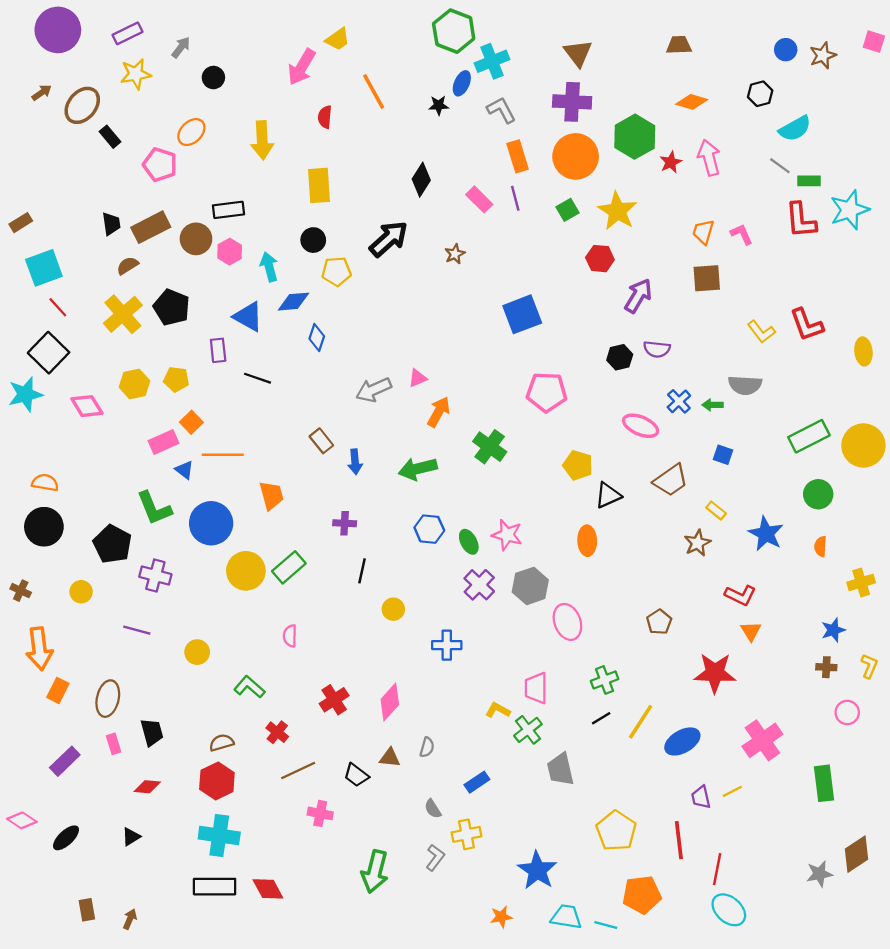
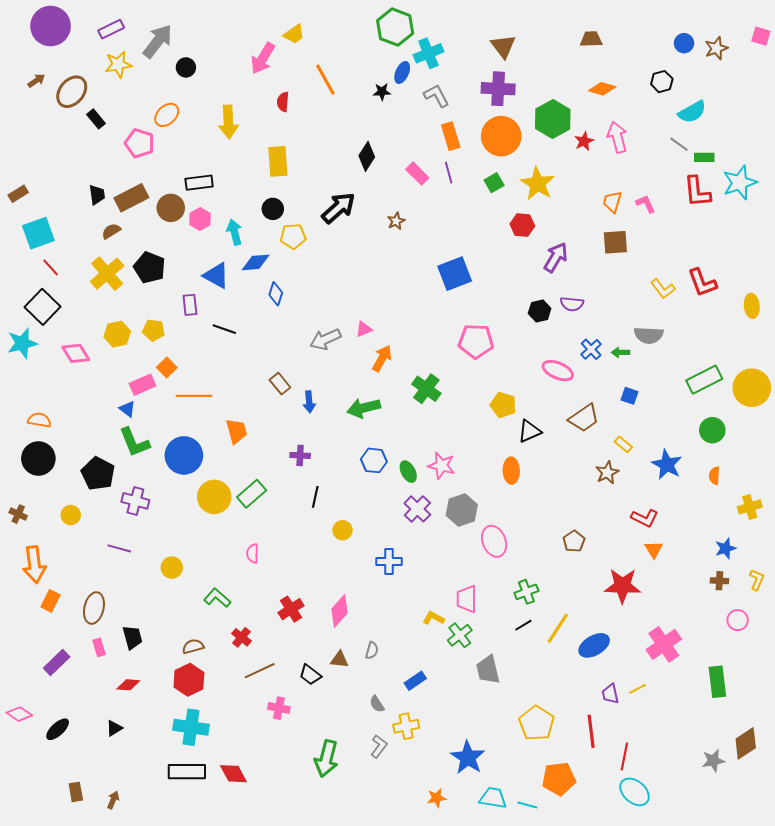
gray arrow: (181, 47) -> (158, 41), size x1.8
blue triangle: (184, 470) -> (127, 409), moved

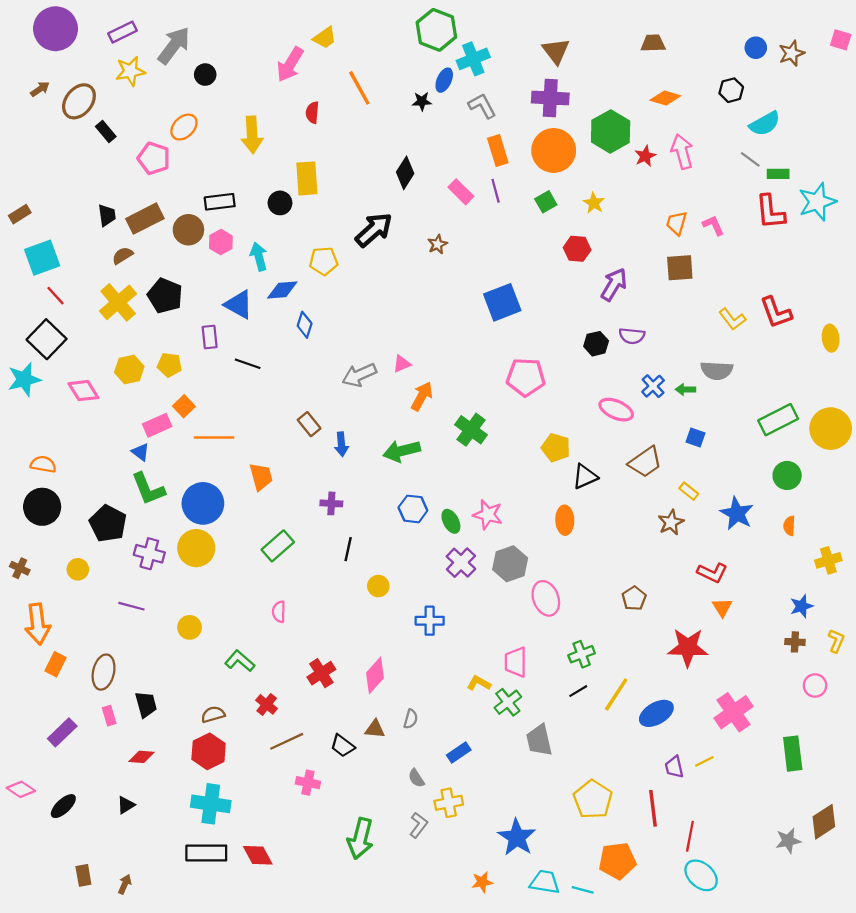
yellow star: (538, 184) -> (594, 203), size x0.6
black circle: (273, 209) -> (280, 203), moved
yellow circle: (214, 497) -> (196, 548), moved

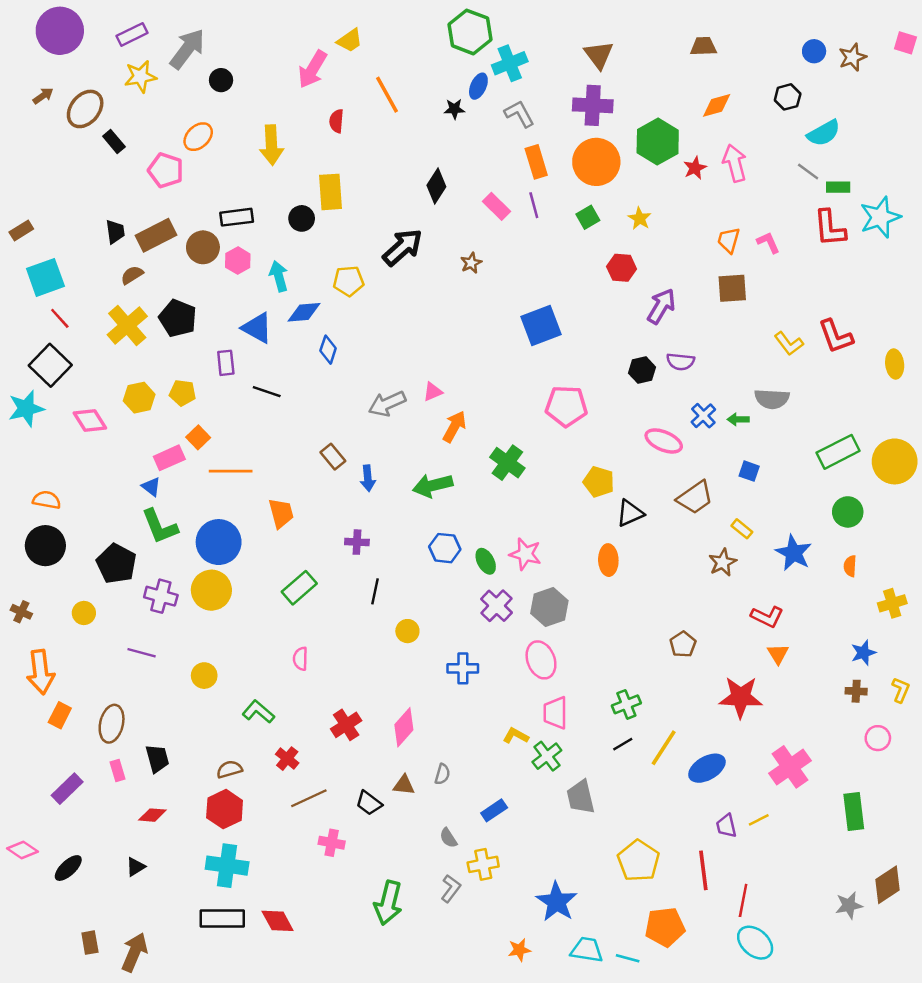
orange diamond: (665, 98) -> (717, 105), turned -32
pink ellipse: (546, 598) -> (541, 660), moved
brown arrow: (125, 884) -> (134, 952), size x1.8

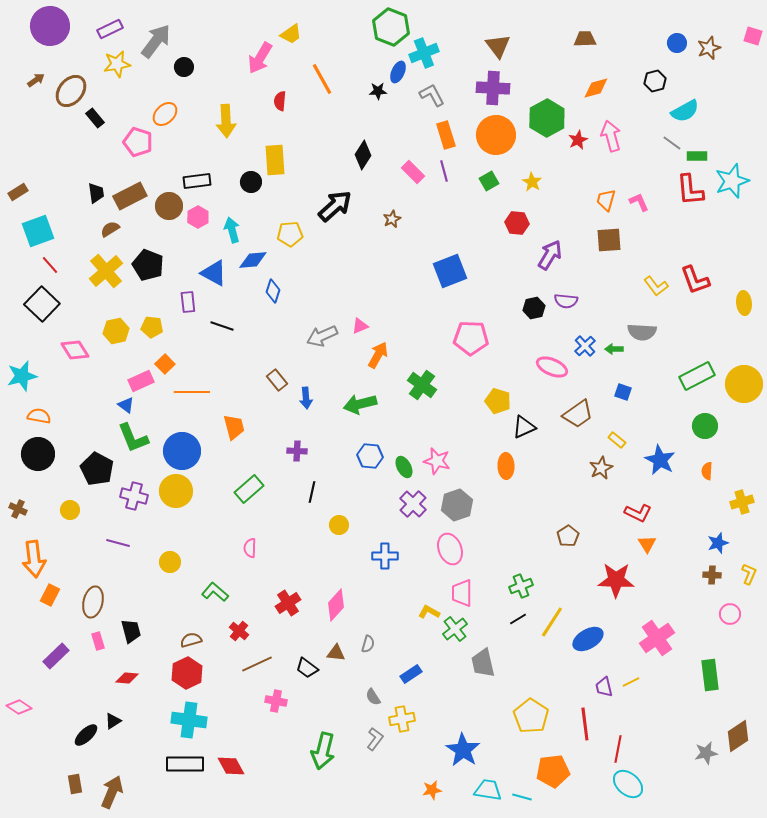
cyan star: (26, 408) -> (22, 376), moved
black ellipse: (68, 868) -> (86, 735), moved

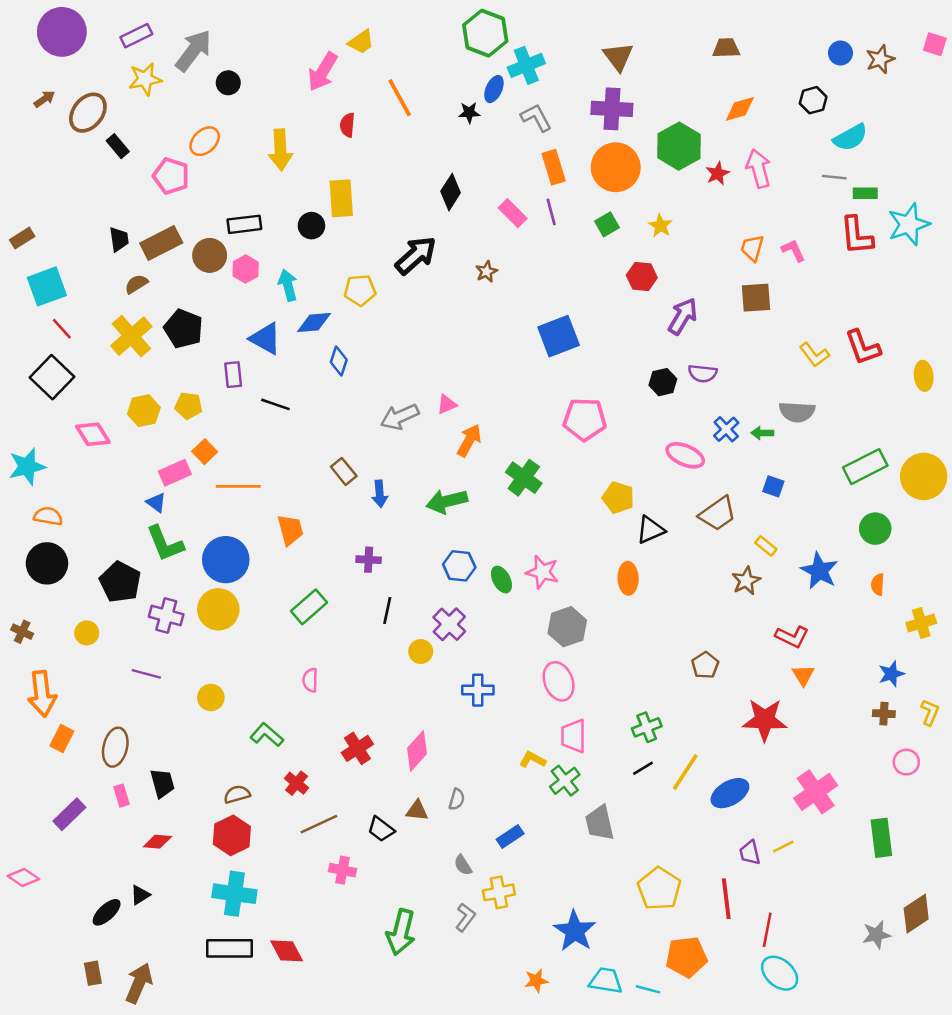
gray line: (672, 143) -> (834, 177), turned -30
purple cross: (413, 504) -> (449, 624), moved

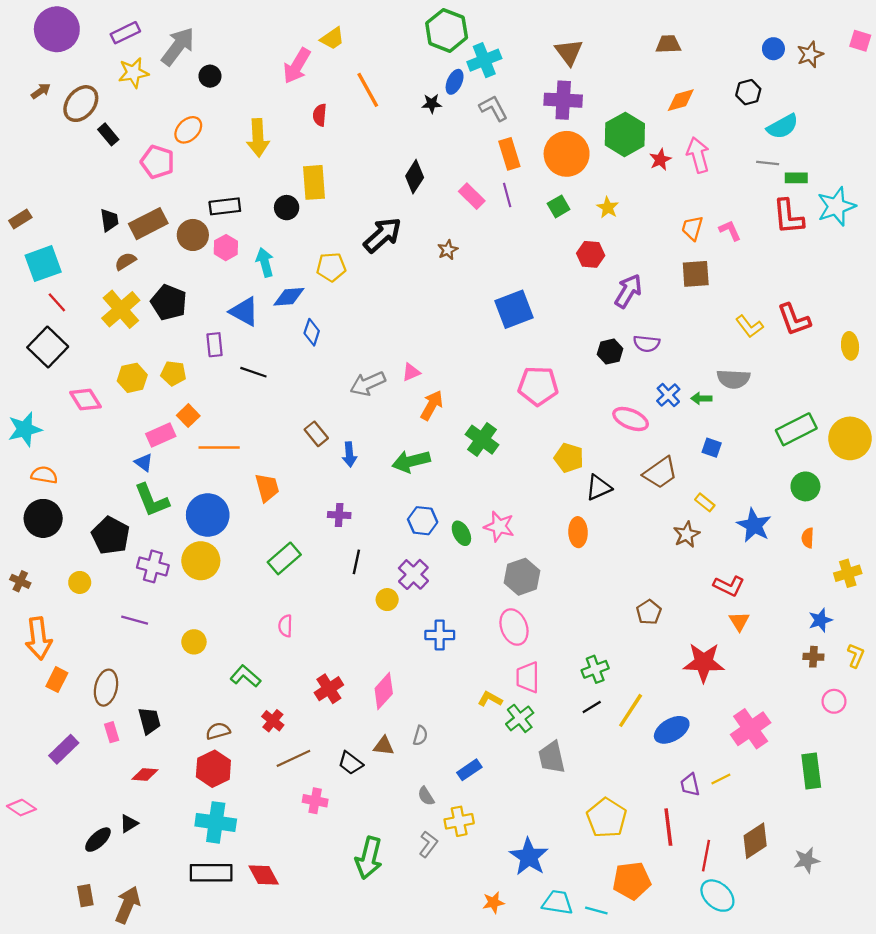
brown diamond: (916, 914) -> (755, 841), moved

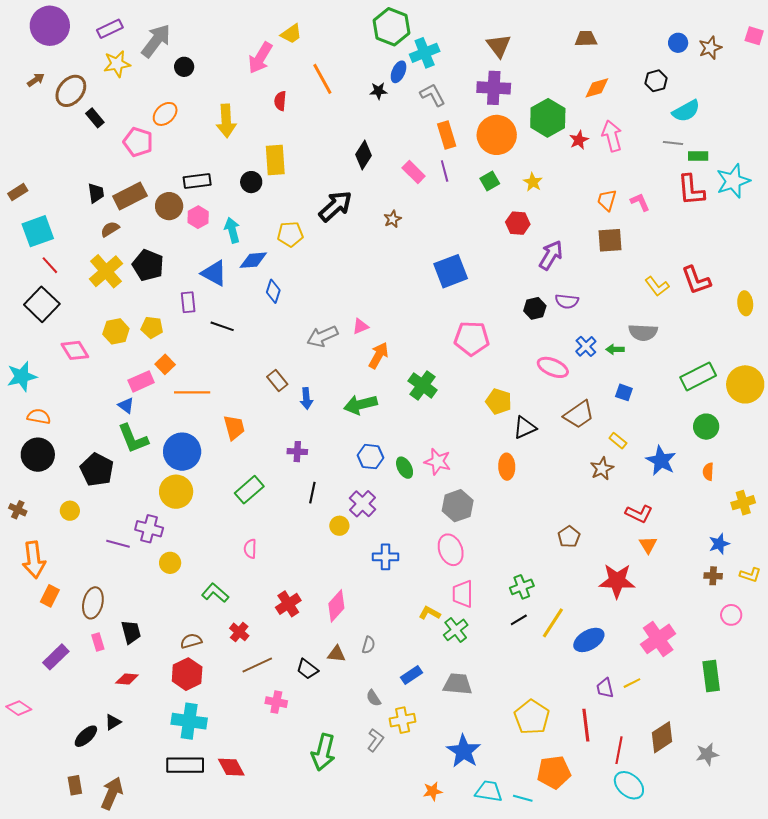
purple cross: (153, 566) -> (149, 529), moved
yellow L-shape: (856, 656) -> (750, 575), turned 85
gray trapezoid: (552, 757) -> (458, 684), moved, turned 108

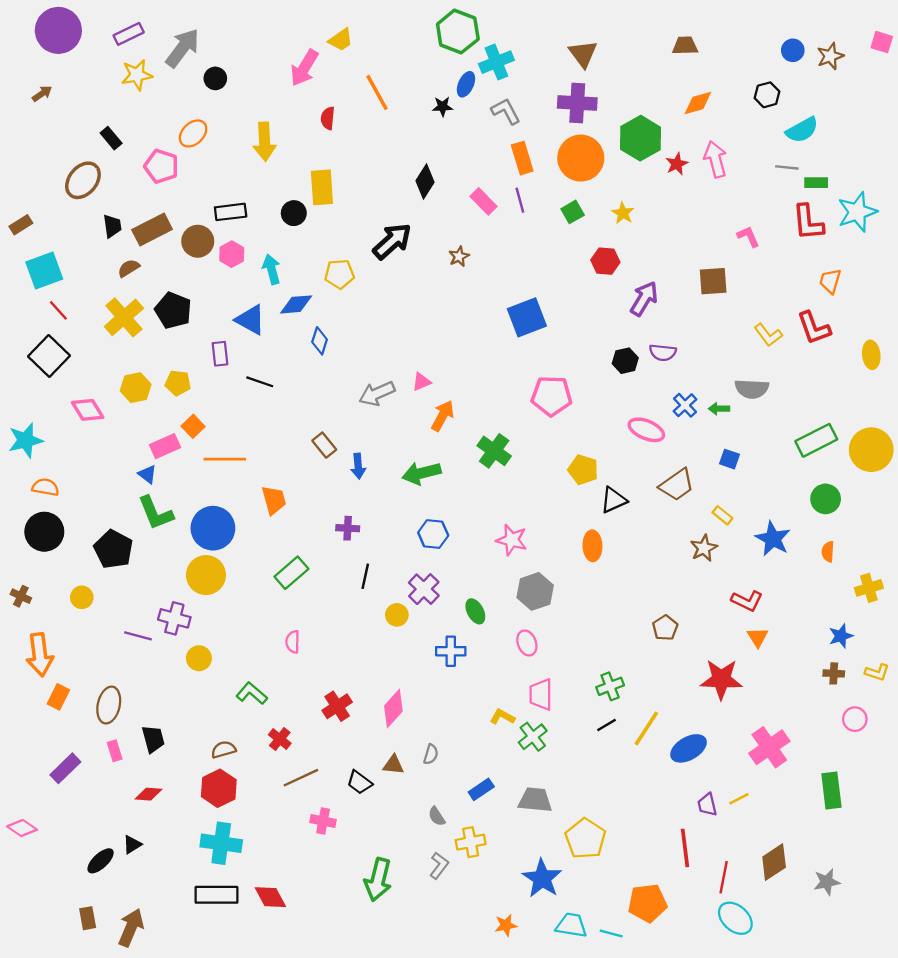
brown ellipse: (71, 91) -> (83, 180), moved
orange trapezoid: (607, 200) -> (830, 281), moved
green ellipse: (405, 468) -> (475, 611), moved
pink ellipse: (451, 550) -> (527, 643), size x0.7
yellow pentagon: (532, 717) -> (585, 839), moved

